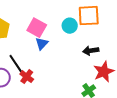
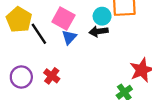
black arrow: (91, 51) -> (99, 31), moved
black line: (16, 64) -> (39, 34), moved

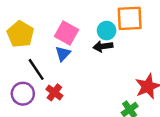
black line: (39, 34) -> (36, 69), moved
blue triangle: (69, 37) -> (63, 54), moved

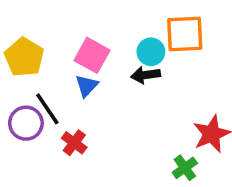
purple circle: (23, 94) -> (26, 123), moved

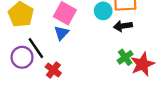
black arrow: (146, 75) -> (123, 26), moved
green cross: (185, 168) -> (125, 57), moved

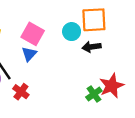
green cross: (125, 57) -> (94, 94), moved

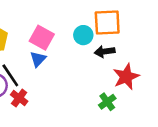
red star: (112, 86) -> (126, 77), moved
red cross: (21, 92) -> (19, 98), moved

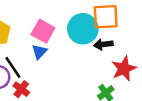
cyan circle: (83, 35) -> (83, 29), size x1.6

